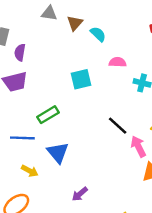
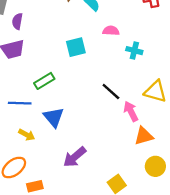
purple arrow: (80, 194) -> (75, 157), size x1.5

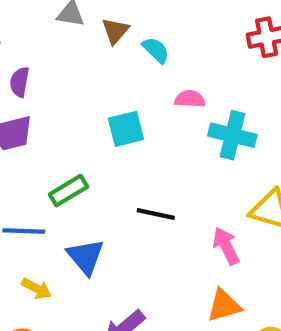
cyan cross: (134, 51) -> (232, 135), size x1.5
black line: (111, 91) -> (156, 214), moved, turned -30
orange triangle: (144, 136) -> (224, 306), moved

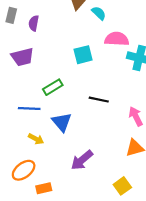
purple semicircle: (19, 82) -> (34, 23), moved
pink semicircle: (190, 99) -> (117, 39), size x1.5

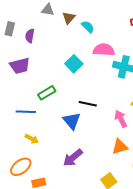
cyan square: (83, 55) -> (74, 64), turned -30
blue triangle: (62, 122) -> (72, 121), moved

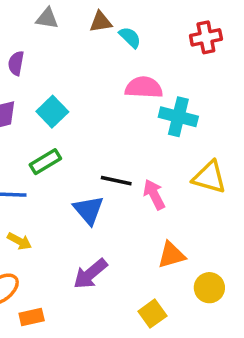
brown triangle: (69, 18) -> (101, 22), moved, turned 40
cyan semicircle: (88, 27) -> (130, 37), moved
cyan square: (74, 64) -> (52, 112), moved
pink arrow: (121, 119) -> (154, 194), moved

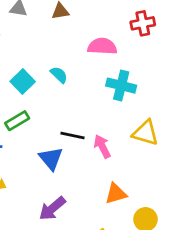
cyan semicircle: (130, 37) -> (59, 75), moved
pink semicircle: (144, 87) -> (102, 46), moved

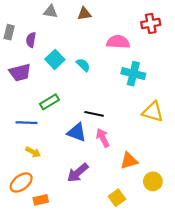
cyan square: (23, 81) -> (55, 59), moved
pink arrow: (102, 146) -> (103, 138), moved
blue triangle: (51, 159) -> (77, 132), turned -30

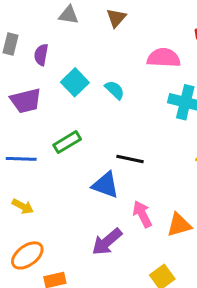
brown triangle: (84, 14) -> (116, 18), turned -40
blue line: (27, 123) -> (21, 159), moved
pink arrow: (103, 138) -> (142, 214), moved
yellow arrow: (33, 152) -> (23, 206), moved

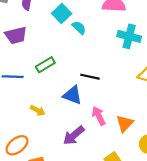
cyan square: (75, 82) -> (62, 14), moved
yellow arrow: (23, 206) -> (38, 110), moved
orange triangle: (179, 225) -> (125, 123), turned -30

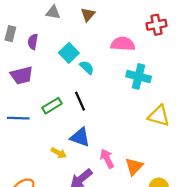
black line: (90, 77) -> (80, 101), moved, turned 54
yellow arrow: (38, 110) -> (59, 153), moved

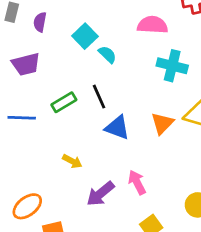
blue triangle: (80, 137) -> (117, 128), moved
pink arrow: (107, 159) -> (137, 182), moved
orange triangle: (134, 166) -> (162, 123), moved

